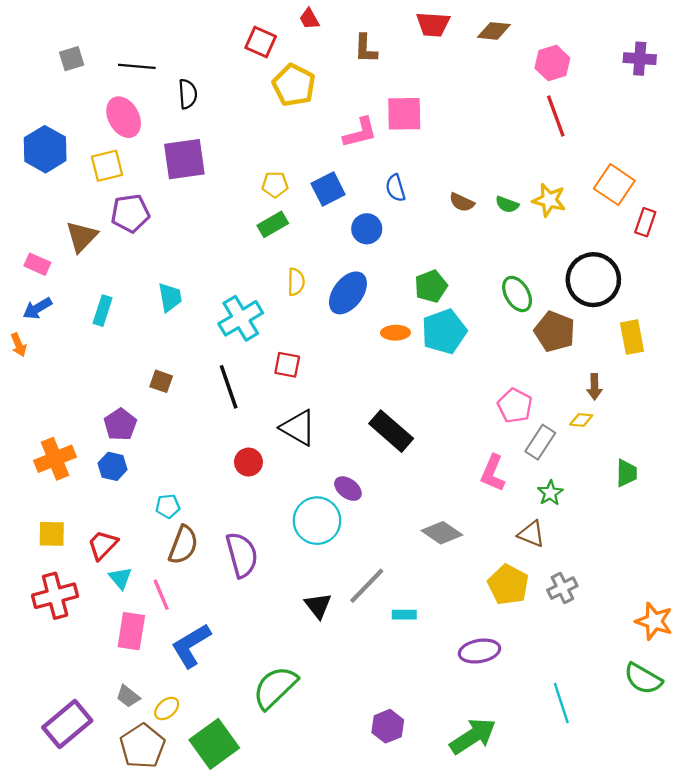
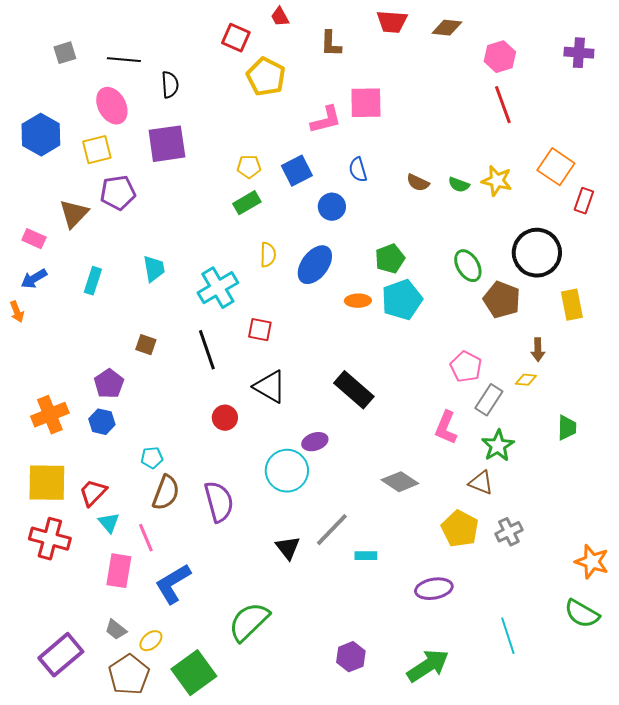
purple ellipse: (348, 489) -> (315, 442), turned -55
green star: (550, 493) -> (498, 446), size x1.4
yellow square: (52, 534) -> (47, 483), size x1.6
red cross: (55, 596) -> (50, 539), turned 30

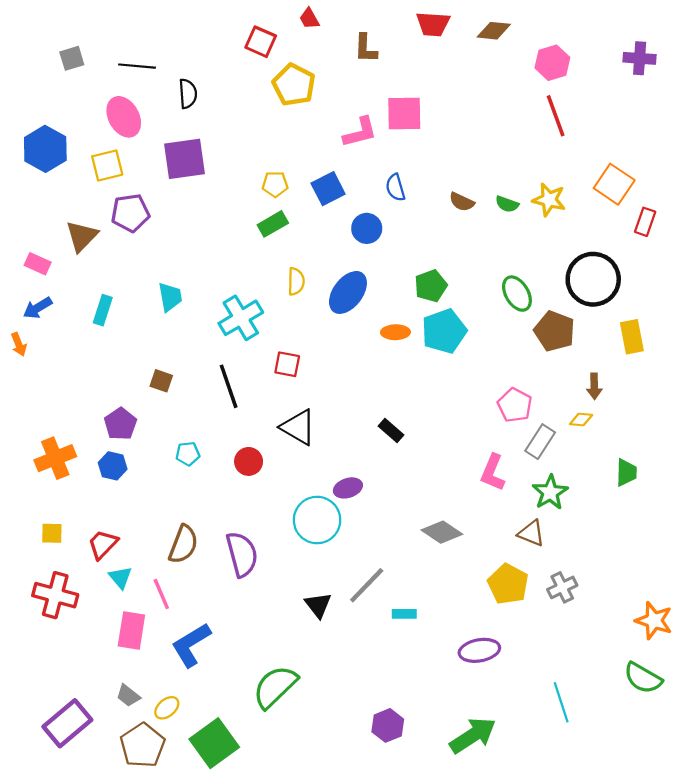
black rectangle: (354, 390) -> (391, 431), size x0.6
cyan pentagon: (152, 458) -> (188, 454), moved
yellow square: (47, 483) -> (52, 533), size x0.5

